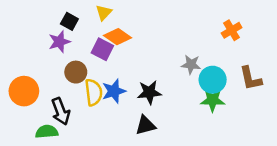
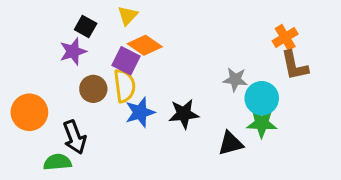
brown L-shape: (251, 78) -> (294, 65), moved
yellow semicircle: (94, 92) -> (125, 86), moved
black triangle: (145, 125) -> (231, 143), moved

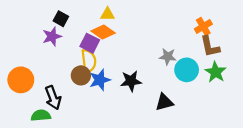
yellow triangle: (128, 16) -> (108, 14), moved, turned 48
brown circle: (93, 89) -> (81, 75), moved
green star: (262, 123) -> (216, 72), moved, turned 30

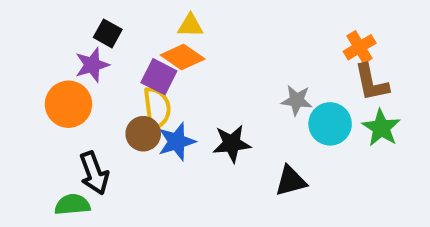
orange circle: (21, 80) -> (68, 104), moved

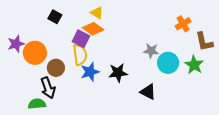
yellow triangle: (190, 26) -> (97, 13), turned 32
purple star: (92, 65) -> (16, 44), moved
brown L-shape: (371, 83) -> (204, 42), moved
brown circle: (143, 134) -> (56, 68), moved
black triangle: (291, 181) -> (148, 92), turned 42

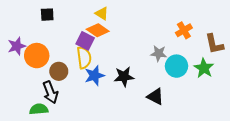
black square: (55, 17) -> (47, 15), moved, turned -32
orange cross: (183, 24) -> (184, 30), moved

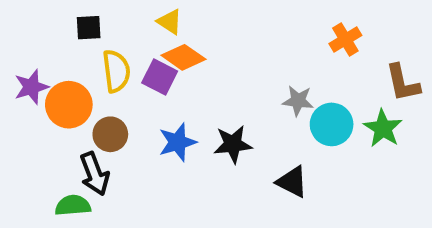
yellow triangle: (102, 13) -> (170, 22), moved
orange cross: (184, 30) -> (345, 39), moved
yellow semicircle: (84, 58) -> (116, 71), moved

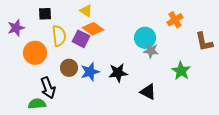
purple star: (31, 87) -> (16, 28), moved
cyan circle: (332, 124) -> (145, 38), moved
green star: (383, 128) -> (181, 71), moved
brown circle: (110, 134) -> (69, 68), moved

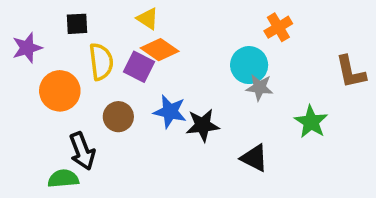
orange cross: (175, 20) -> (278, 27), moved
blue star: (90, 72) -> (170, 112), moved, turned 30

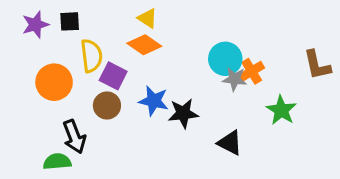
yellow triangle: (148, 19) -> (147, 18), moved
orange cross: (278, 27) -> (252, 71), moved
purple star: (27, 48) -> (35, 25), moved
purple square: (139, 67) -> (113, 76), moved

